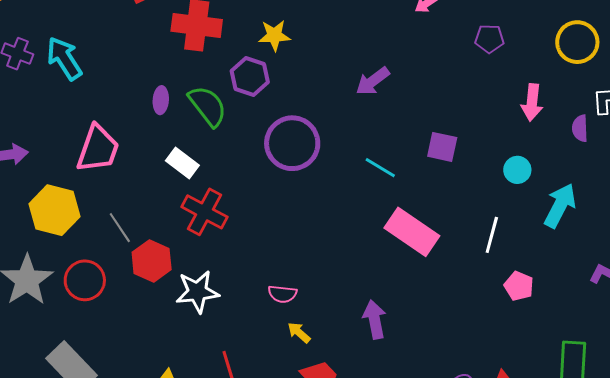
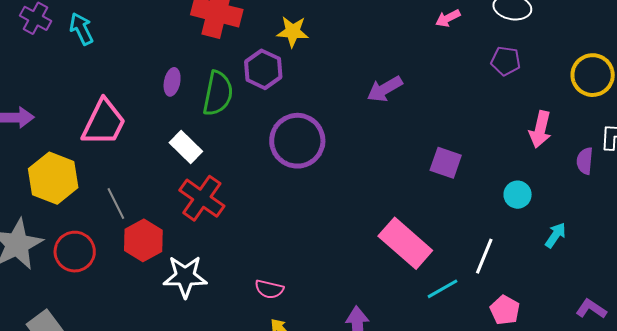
cyan arrow: (64, 58) -> (81, 29), size x0.7
green semicircle: (208, 106) -> (218, 93), turned 42
cyan line: (380, 168) -> (442, 289), moved, turned -68
cyan arrow: (560, 206) -> (556, 235), size x0.6

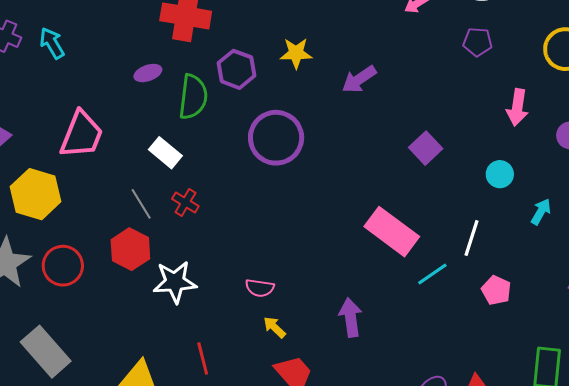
yellow star: (293, 32) -> (296, 53), moved
purple ellipse: (172, 82) -> (148, 73), moved, turned 64
purple square: (446, 163) -> (426, 148), turned 32
red cross: (202, 198) -> (185, 203), size x0.6
gray line: (116, 204) -> (141, 204), moved

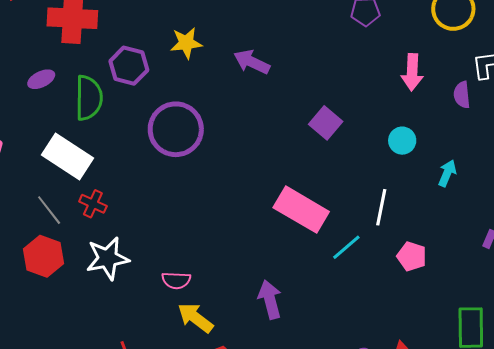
purple arrow: (359, 79) -> (252, 62), turned 66
white rectangle: (165, 153) -> (68, 156), size x1.5
white star: (175, 282) -> (108, 258), moved
yellow arrow: (274, 327) -> (195, 318), size x1.5

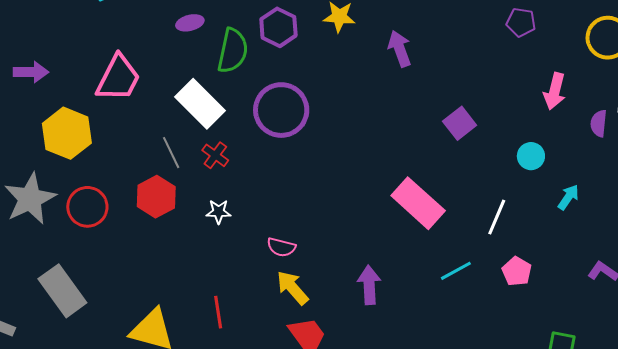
purple arrow: (252, 62) -> (400, 49), turned 33
purple circle: (176, 129) -> (281, 110), moved
cyan line: (346, 247) -> (456, 271), moved
white star: (108, 258) -> (219, 212), size x0.6

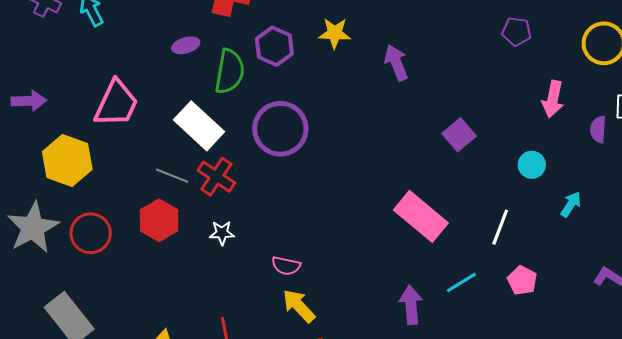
gray line: (171, 153) -> (172, 176), turned -40
red cross: (215, 155) -> (216, 177), size x1.4
purple arrow: (369, 285) -> (411, 305), moved

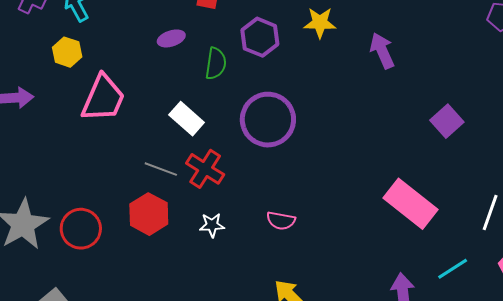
green semicircle: (230, 71) -> (216, 63), size x0.7
white rectangle: (199, 126) -> (187, 119), size x0.7
yellow hexagon: (67, 160) -> (67, 52), moved, size x0.6
pink semicircle: (286, 266) -> (281, 221), moved

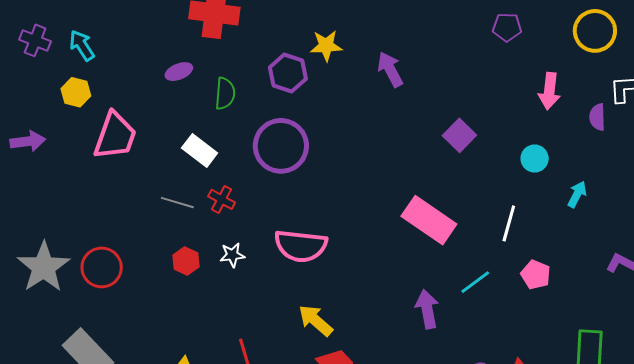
purple hexagon: (260, 37) -> (288, 73), moved
red cross: (205, 169) -> (222, 199), size x0.7
red hexagon: (149, 214) -> (186, 261), moved, size x0.7
pink semicircle: (281, 221) -> (301, 246), size x1.8

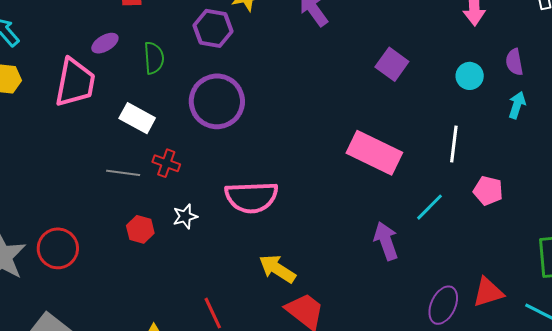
purple semicircle: (597, 117) -> (514, 62), moved
pink trapezoid: (115, 136) -> (75, 83), moved

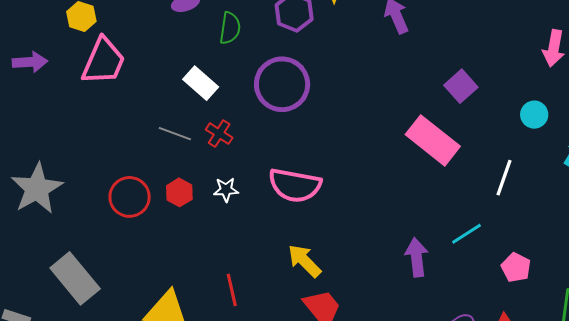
pink trapezoid: (75, 83) -> (103, 61), moved
pink rectangle: (374, 153) -> (433, 140), moved
pink pentagon: (488, 191) -> (516, 267), moved
red circle: (58, 248) -> (130, 197), moved

